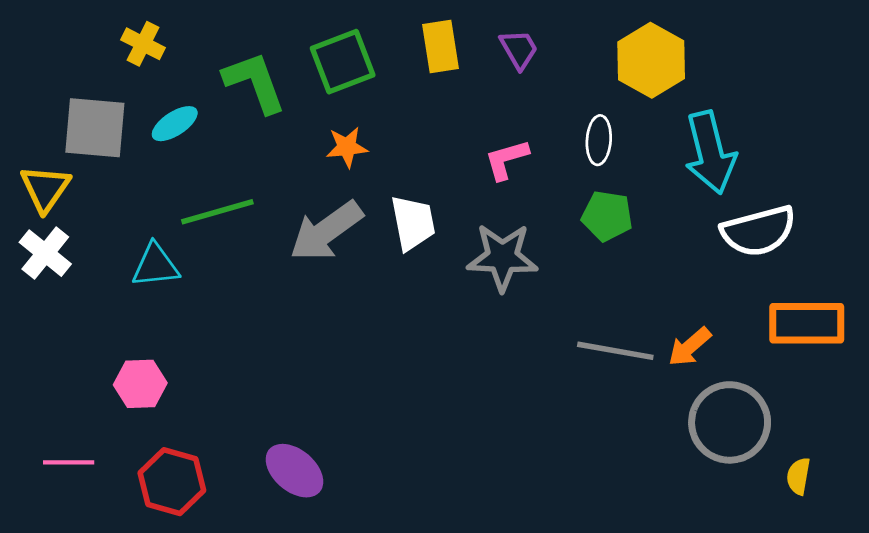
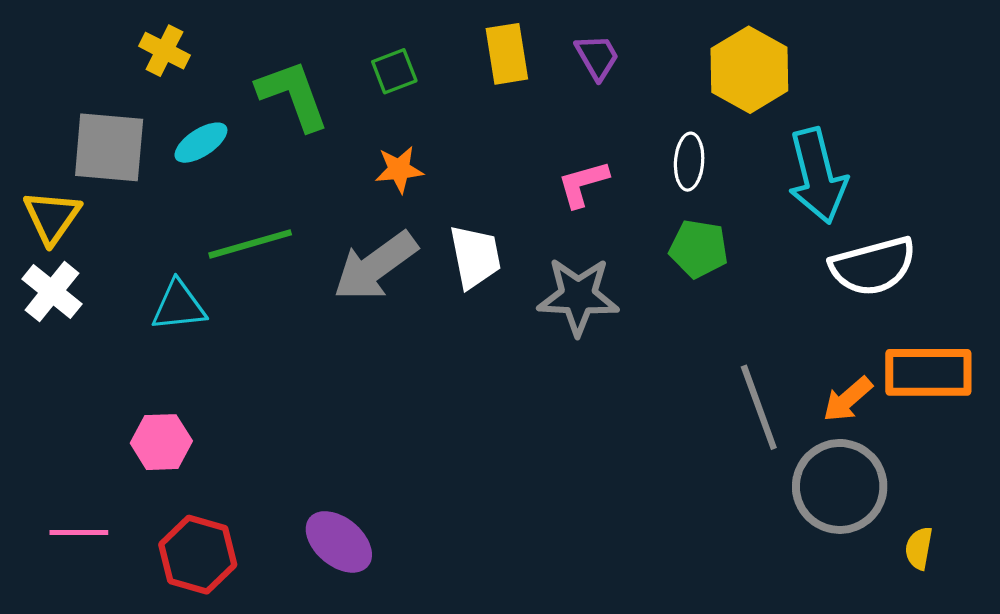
green square: (343, 62) -> (394, 71), size x0.6
orange arrow: (690, 347) -> (848, 399), moved
gray line: (615, 351) -> (759, 407), moved, turned 60

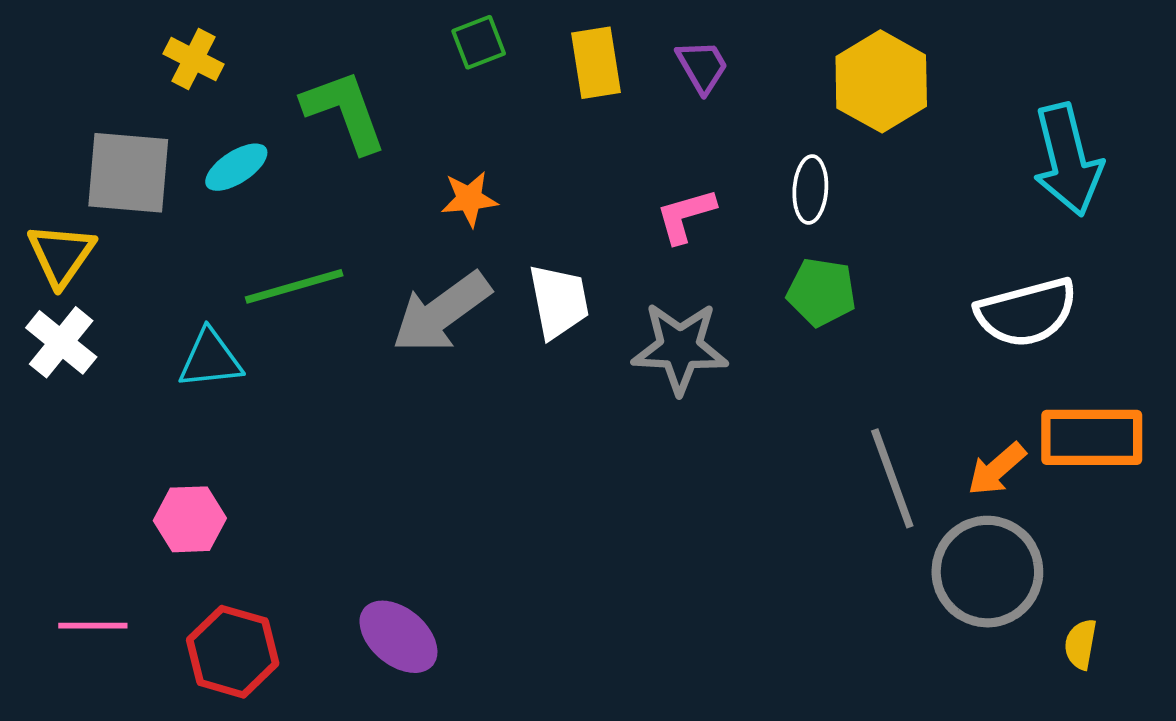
green square: (394, 71) -> (479, 42), moved
cyan arrow: (817, 176) -> (1068, 160), moved

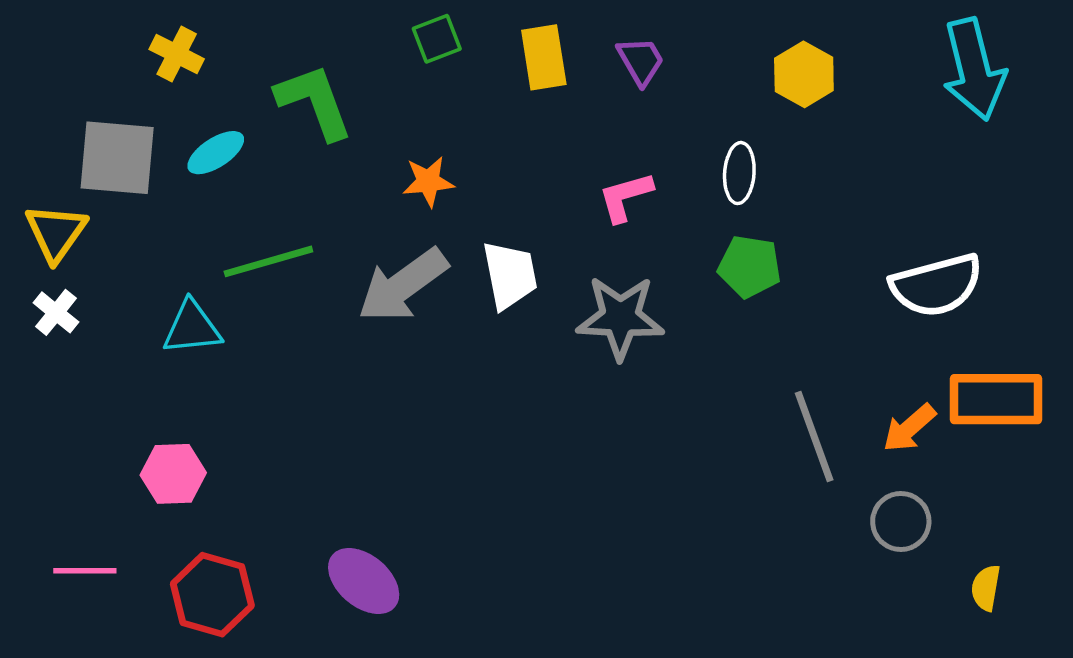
yellow hexagon: (881, 81) -> (804, 74), size x0.7
cyan arrow: (1068, 160) -> (974, 69), moved
white cross: (61, 342) -> (56, 312), size x0.7
gray circle: (987, 572) -> (901, 521), size x0.6

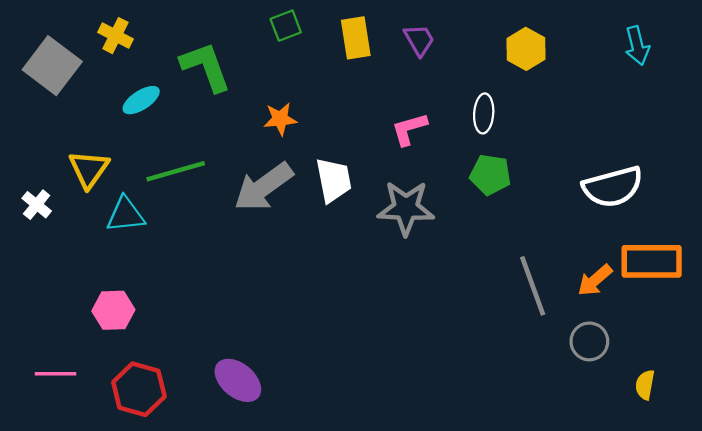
cyan arrow: (974, 69) -> (637, 46), size x0.6
gray square: (117, 158) -> (52, 66), moved, turned 32
yellow triangle: (56, 233) -> (89, 169), moved

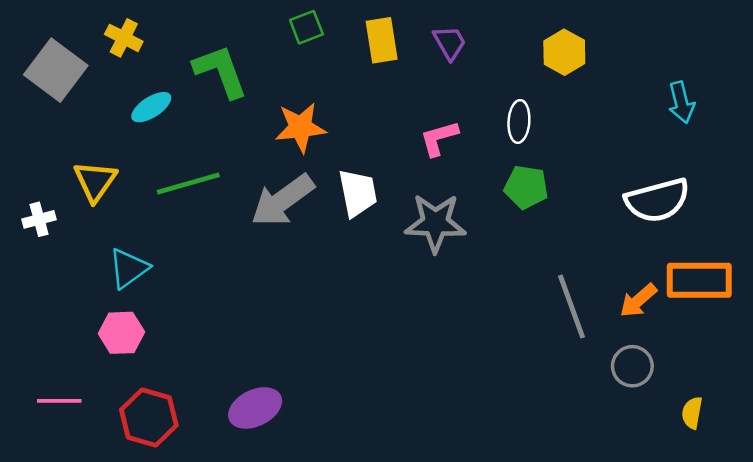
cyan arrow: (637, 46) -> (681, 102), moved
orange star: (280, 119) -> (300, 127), size x1.4
white cross: (37, 205) -> (39, 219), turned 36
cyan triangle: (126, 215) -> (129, 268), moved, turned -30
purple ellipse: (238, 380) -> (255, 408), turned -66

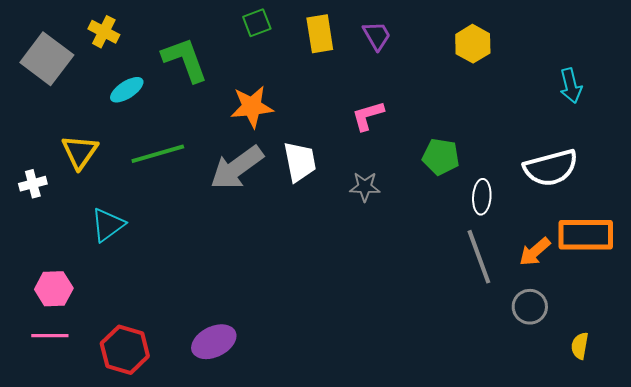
white ellipse: (519, 121) -> (482, 197), moved
gray star: (435, 223) -> (365, 187), size x0.6
pink hexagon: (121, 333) -> (54, 289), moved

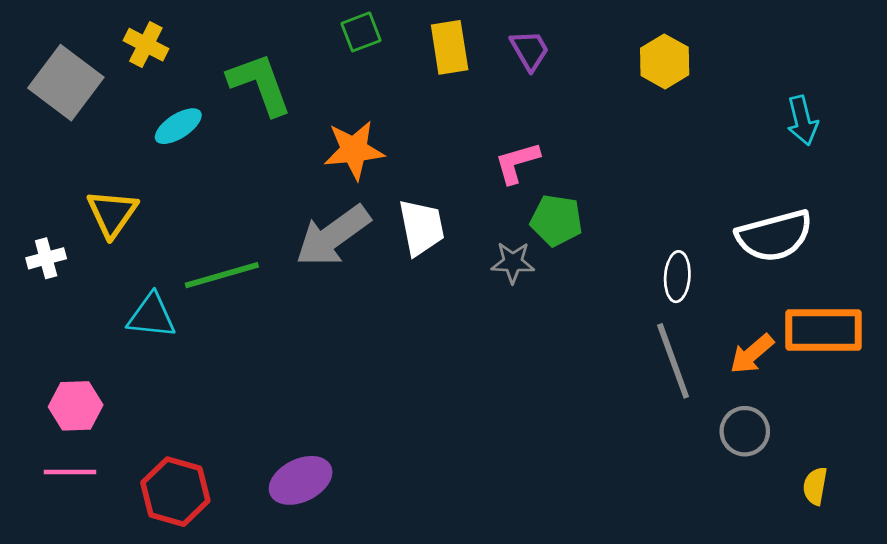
green line: (158, 154) -> (222, 275), moved
green pentagon: (441, 157) -> (556, 220), moved
cyan triangle: (108, 225) -> (152, 316), turned 42

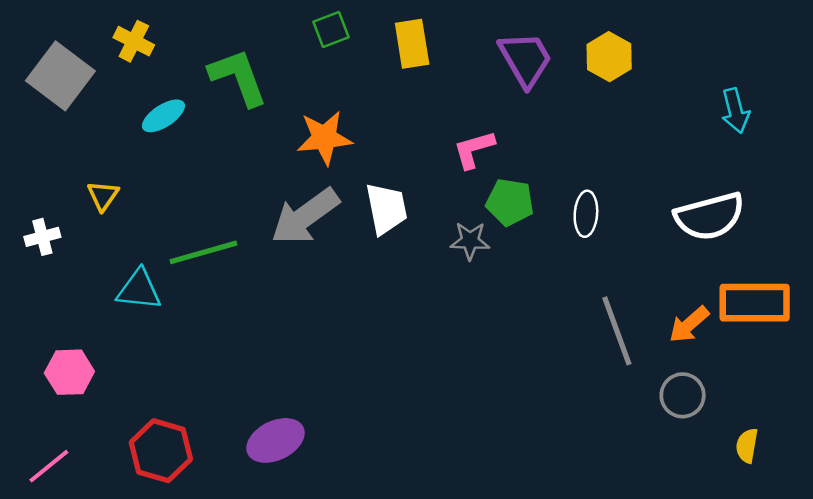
purple trapezoid: (530, 50) -> (525, 59), moved, size x1.5
yellow triangle: (112, 213) -> (103, 196), size x0.7
white ellipse: (677, 277) -> (586, 214), moved
pink line: (70, 472) -> (49, 466), moved, turned -39

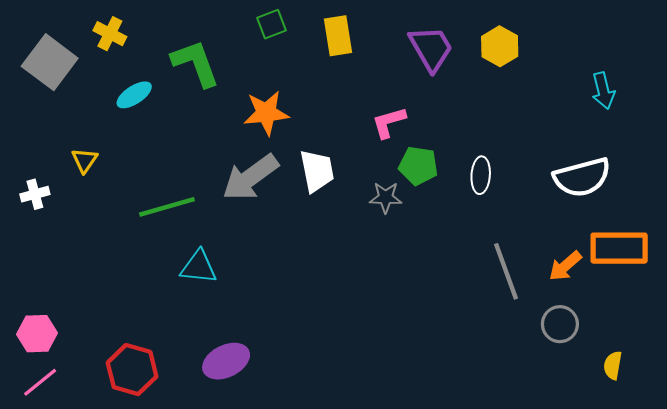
cyan triangle: (139, 290) -> (199, 267), moved
pink hexagon: (69, 372) -> (37, 334), moved

